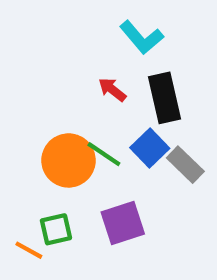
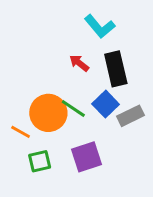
gray rectangle: (185, 165) -> (130, 116), turned -70
orange line: (29, 250) -> (21, 132), moved

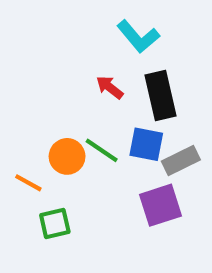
blue square: (106, 104) -> (146, 144), turned -35
orange circle: (48, 113) -> (67, 156), size x0.7
purple square: (86, 157) -> (161, 205), moved

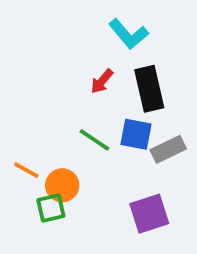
red arrow: (110, 87) -> (102, 81), turned -88
orange circle: (67, 156) -> (62, 185), moved
purple square: (161, 205) -> (149, 214), moved

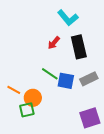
blue square: (136, 134) -> (66, 81), moved
purple square: (149, 214) -> (90, 118), moved

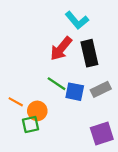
red arrow: (54, 43) -> (61, 49), size x1.6

